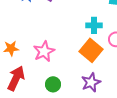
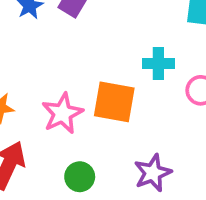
orange square: (91, 50) -> (114, 102), moved, turned -30

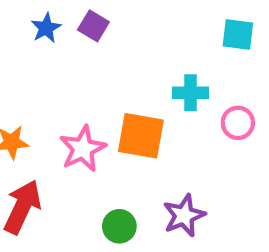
green circle: (80, 177) -> (119, 226), moved

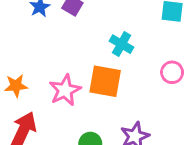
cyan cross: (190, 93) -> (122, 44), moved, turned 30

